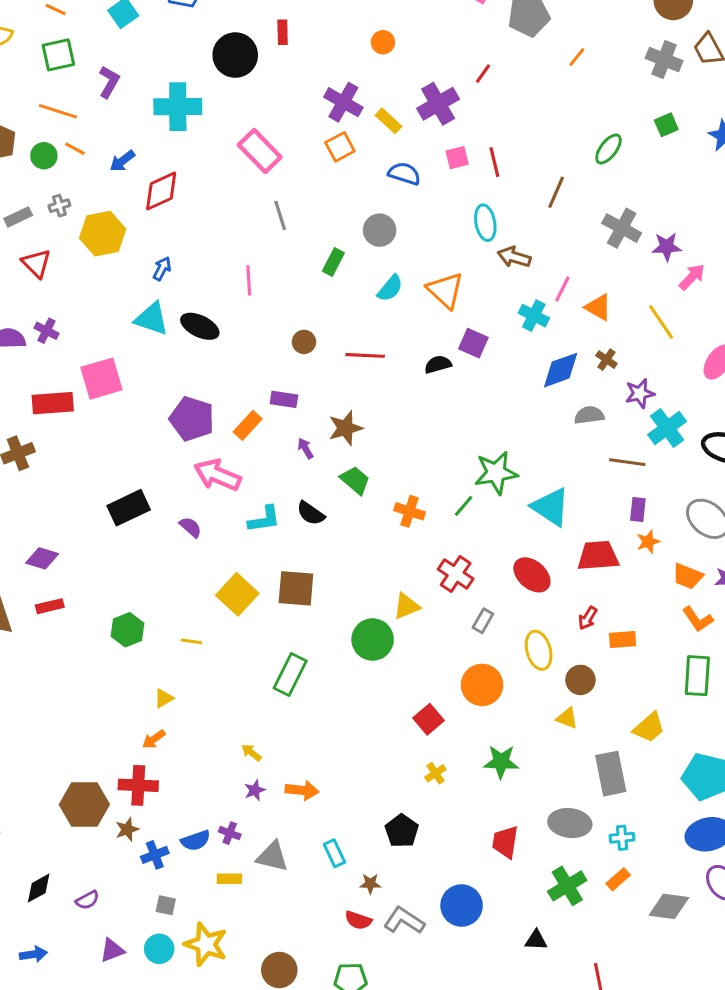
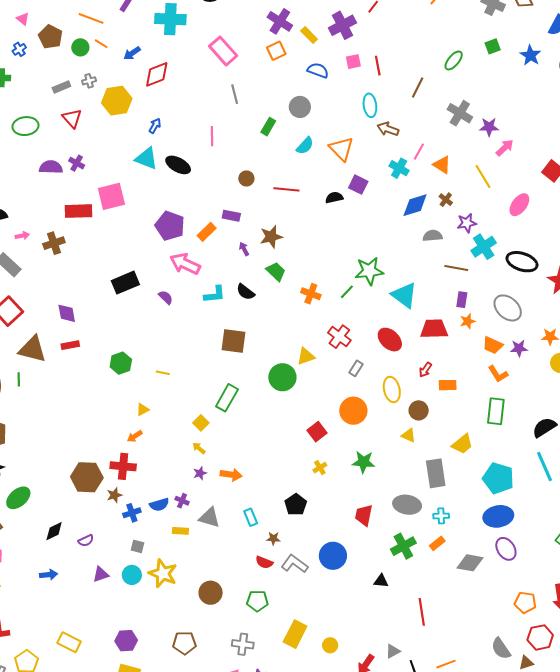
purple diamond: (42, 558) -> (67, 313), turned 60
yellow square: (237, 594) -> (201, 423), moved, size x0.6

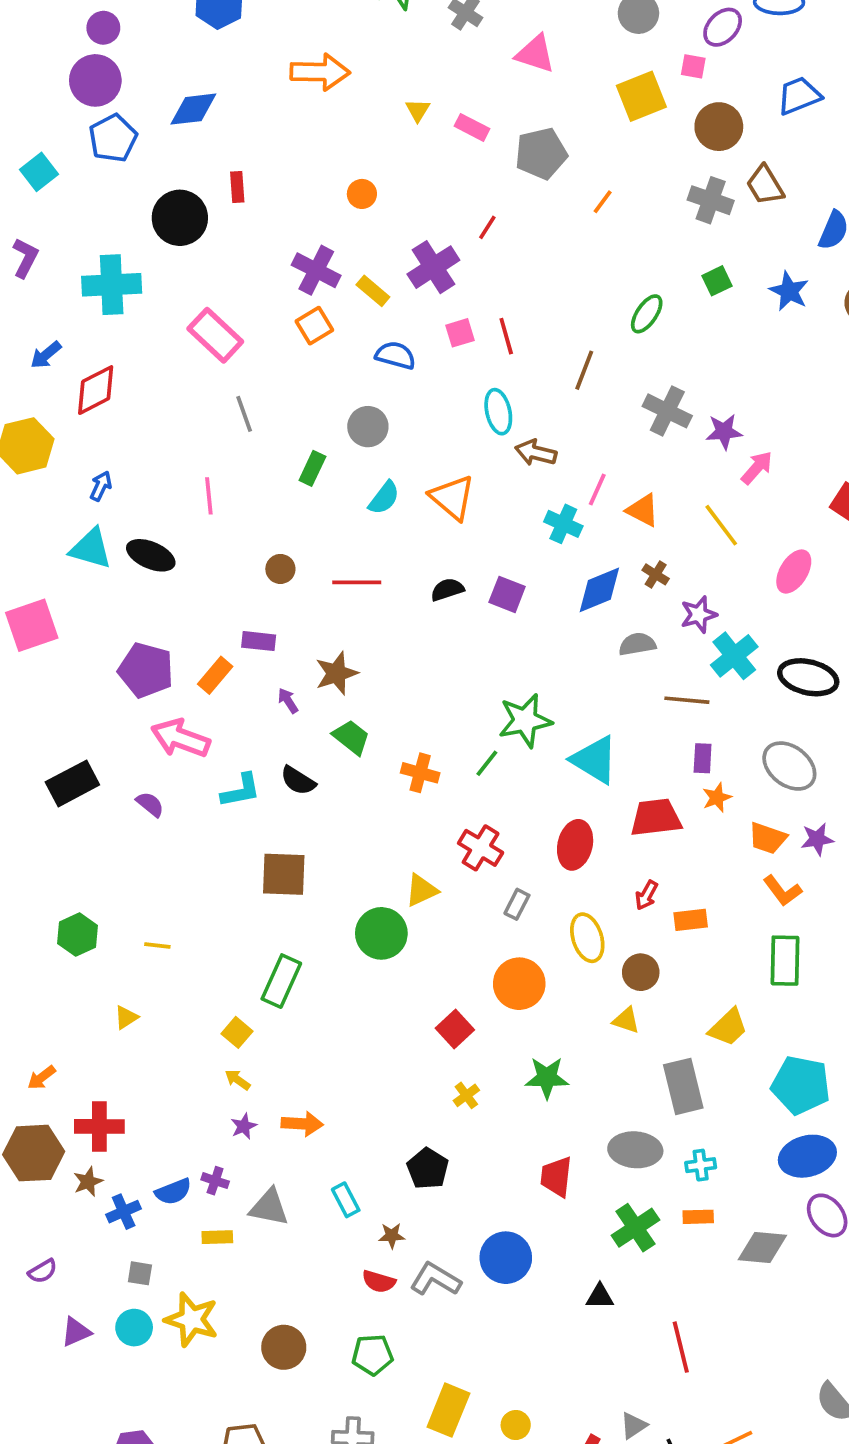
purple square: (358, 185) -> (507, 594), moved
red ellipse: (390, 340) -> (575, 845), turned 65
orange arrow: (135, 436) -> (42, 1078), moved
orange rectangle: (437, 543) -> (698, 1217), turned 42

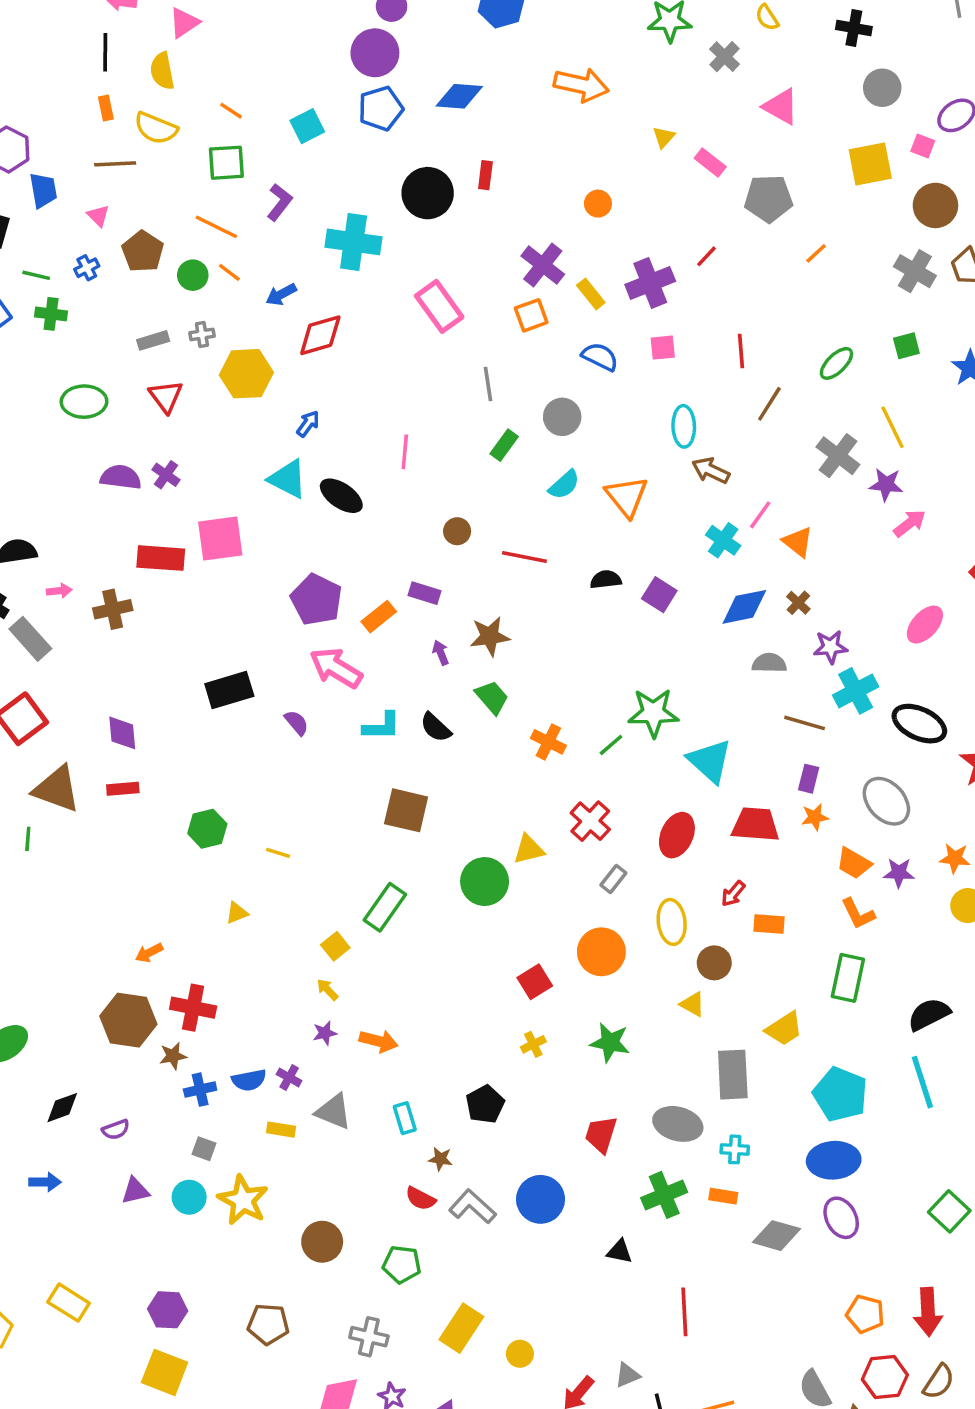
red line: (506, 336) -> (741, 351), moved
gray line: (244, 414) -> (488, 384), moved
yellow line: (721, 525) -> (893, 427), moved

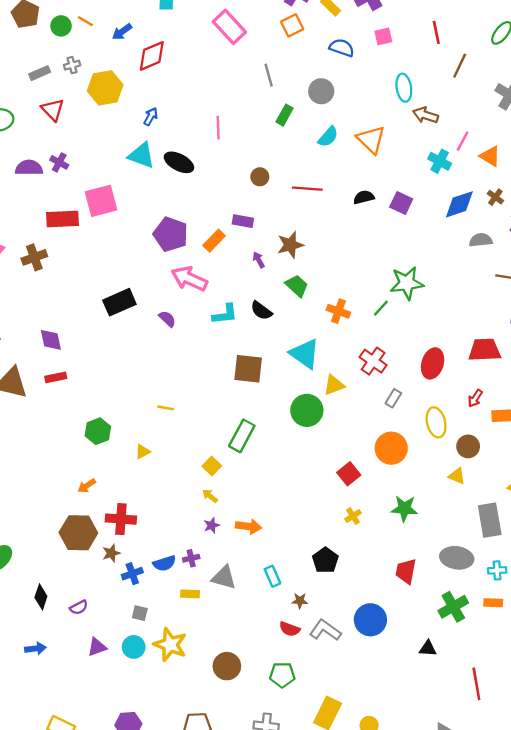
cyan triangle: (710, 761) -> (305, 354), moved
green hexagon: (207, 829) -> (98, 431), moved
purple cross: (289, 1077) -> (191, 558), turned -35
black diamond: (62, 1108) -> (41, 597), turned -45

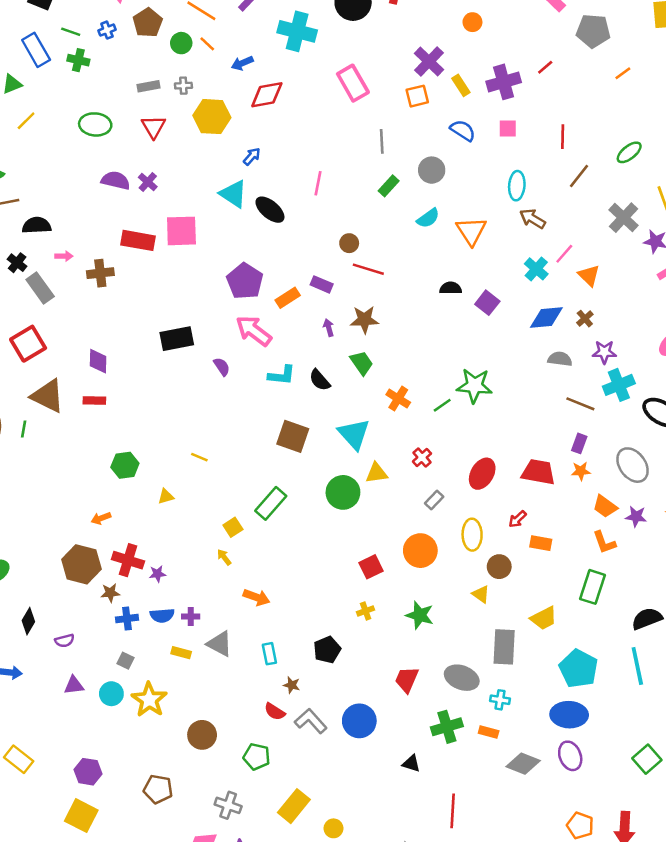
red line: (307, 189) -> (368, 269), moved
red cross: (373, 361) -> (422, 457), size x0.7
purple star: (212, 525) -> (157, 574), moved

